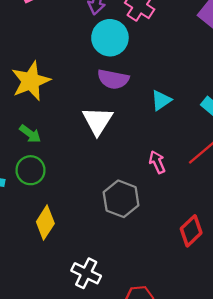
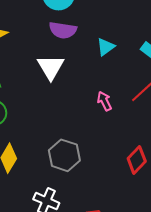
gray hexagon: (121, 199) -> (64, 155), moved

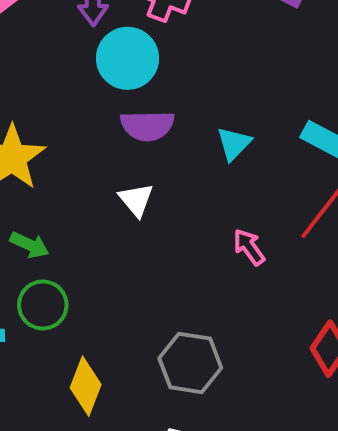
white triangle: (51, 67) -> (136, 200), size x0.7

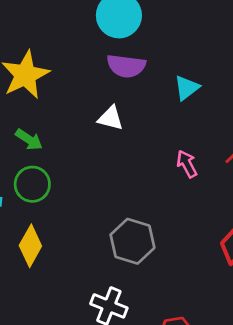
white triangle: (136, 200) -> (110, 118), turned -44
yellow diamond: (86, 386) -> (30, 246), moved

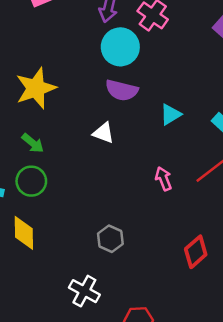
gray hexagon: (132, 241) -> (110, 239), size x0.7
yellow diamond: (30, 246) -> (24, 233), turned -36

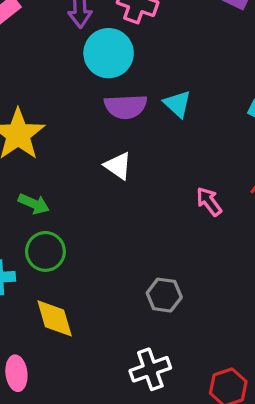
cyan triangle: (171, 114) -> (177, 104), moved, turned -30
white triangle: (103, 133) -> (118, 166), turned 30
white cross: (84, 291) -> (150, 369), turned -32

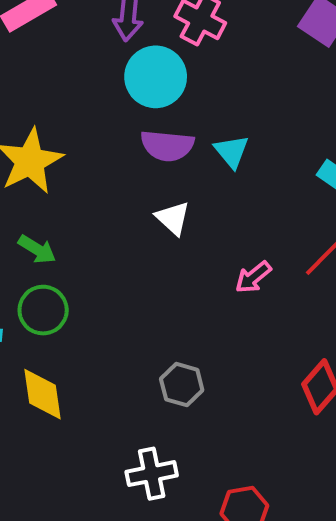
white triangle: (118, 166) -> (173, 218), moved
pink arrow: (209, 202) -> (253, 277), turned -100

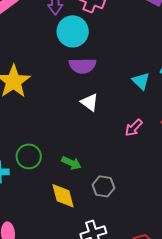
cyan triangle: (232, 151) -> (141, 81), moved
green arrow: (37, 249) -> (71, 163), moved
yellow diamond: (43, 394) -> (63, 196), moved

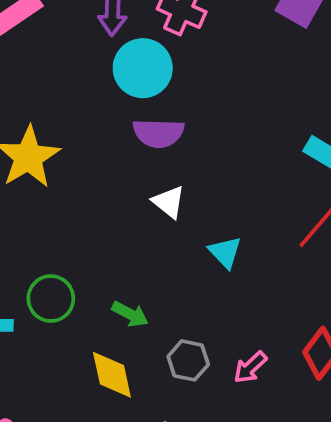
cyan triangle: (141, 81) -> (225, 252), moved
pink arrow: (134, 128) -> (250, 367), moved

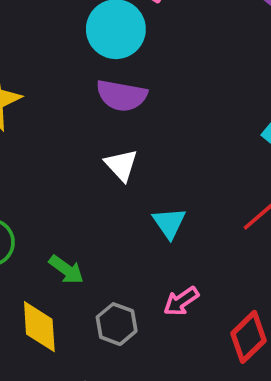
pink arrow: (250, 367) -> (181, 301), moved

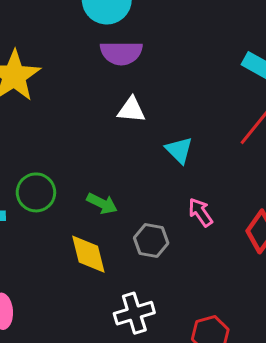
white triangle: (121, 165) -> (131, 110), turned -32
pink arrow: (181, 301) -> (200, 212), turned 100

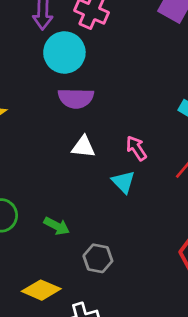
pink arrow: (200, 212) -> (136, 148), moved
yellow diamond: (88, 254) -> (41, 290), moved, turned -54

